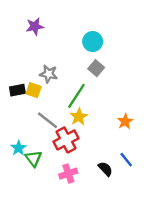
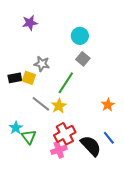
yellow star: (79, 117) -> (59, 106), moved
red cross: (66, 140) -> (65, 134), moved
black semicircle: (105, 169) -> (91, 146), size x1.6

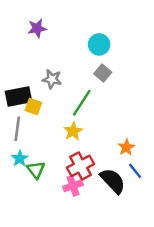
black rectangle: (15, 78) -> (18, 97), size x1.5
yellow square: (29, 78) -> (33, 106), moved
gray line: (41, 104) -> (17, 129), moved, turned 60
orange star: (108, 105) -> (126, 147), moved

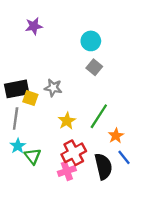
gray star: (52, 79) -> (53, 88), moved
green line: (82, 103) -> (99, 116), moved
black semicircle: (113, 181) -> (103, 166), turned 30

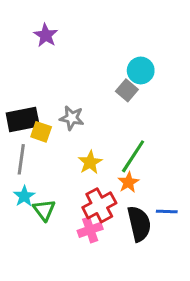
purple star: (34, 26) -> (46, 35), turned -30
cyan circle: (91, 41) -> (141, 70), moved
orange star: (116, 136) -> (128, 182), moved
blue line: (124, 157) -> (167, 211), turned -49

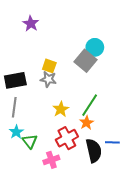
gray square: (127, 90) -> (85, 61), size x1.5
yellow square: (41, 132) -> (49, 66), moved
pink cross: (90, 230) -> (51, 160), moved

